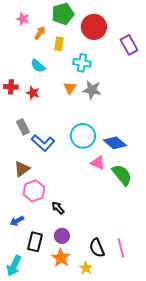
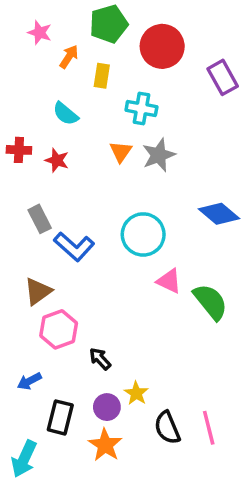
gray star: (92, 90) -> (159, 155), turned -30
blue diamond: (115, 143) -> (219, 214), moved
yellow star: (86, 268) -> (136, 393), moved

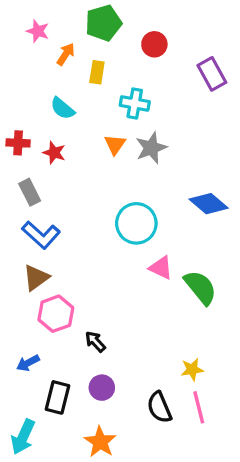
red circle: (162, 46) -> (154, 44), size x0.6
gray rectangle: (40, 219) -> (30, 192), moved
blue L-shape: (74, 247) -> (41, 235), moved
yellow star: (136, 393) -> (192, 370), moved, turned 30
orange star: (105, 445) -> (100, 442), moved

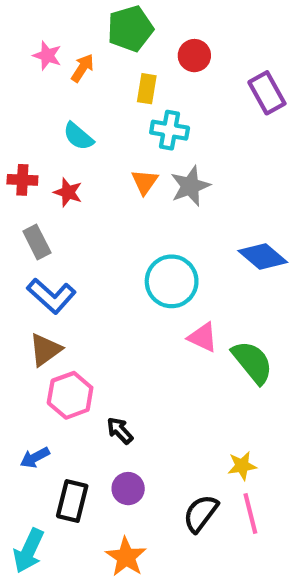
pink star: (38, 31) -> (47, 56), moved
yellow rectangle: (97, 72) -> (147, 89), moved
black semicircle: (159, 407) -> (201, 513), turned 60

